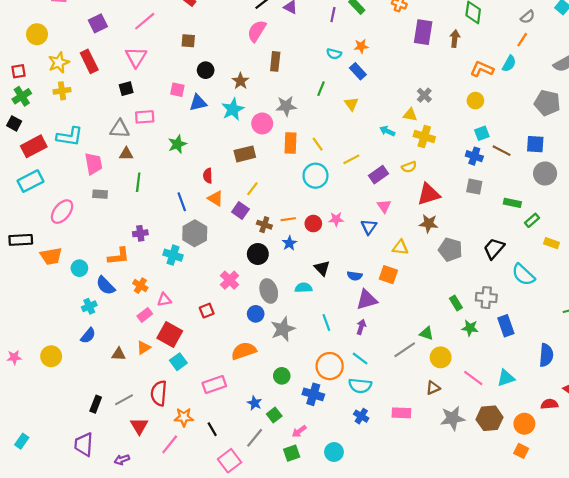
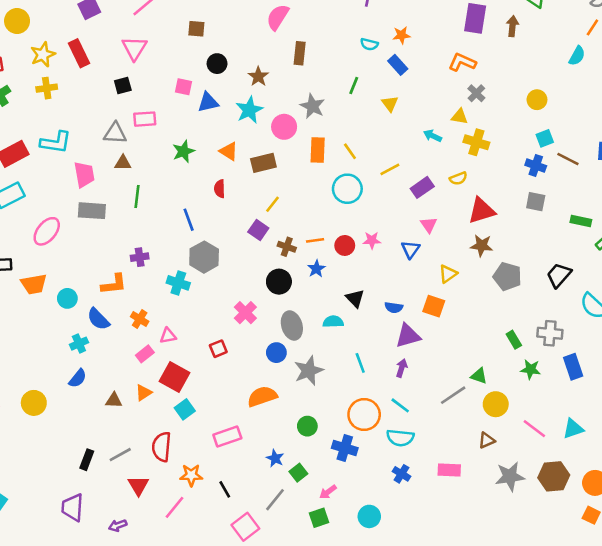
orange L-shape: (482, 69) -> (462, 62), moved
gray star: (286, 106) -> (312, 106), turned 30
gray rectangle: (100, 194) -> (92, 211), size x1.5
orange triangle: (215, 199) -> (229, 151), moved
yellow triangle: (400, 247) -> (448, 274), turned -42

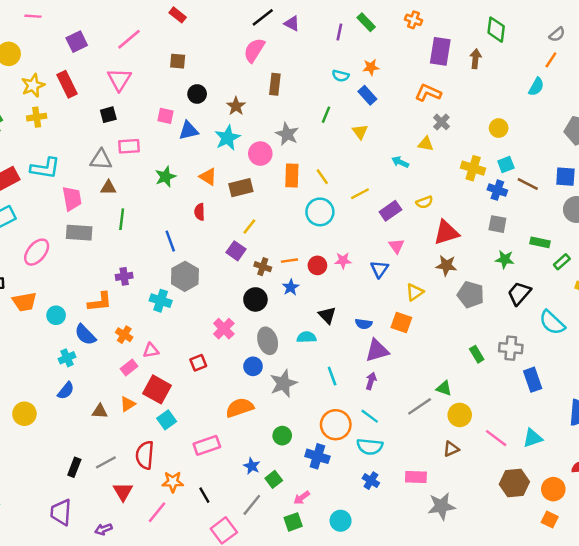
yellow cross: (476, 142) -> (473, 168), moved
green star: (531, 369) -> (505, 259), moved
gray star: (510, 476) -> (441, 506), moved

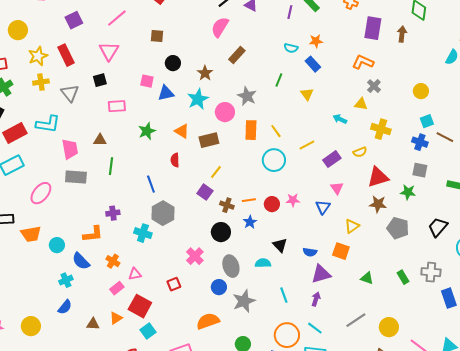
brown rectangle: (275, 84) -> (237, 55), turned 36
gray triangle: (101, 160) -> (70, 93), moved, turned 48
yellow cross: (473, 168) -> (381, 129), moved
green star: (505, 259) -> (408, 192), moved
green triangle: (444, 388) -> (367, 278), moved

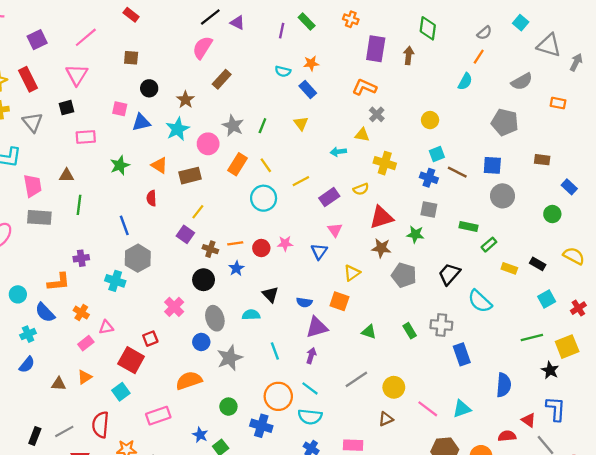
green line: (279, 80) -> (262, 126), moved
cyan arrow: (340, 119) -> (338, 152), turned -32
orange rectangle: (251, 130) -> (238, 164), turned 30
red square: (140, 306) -> (131, 360), moved

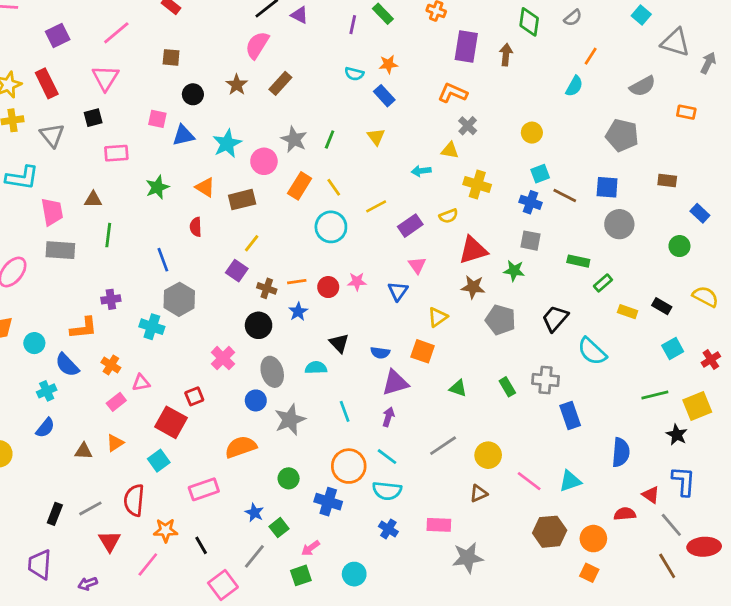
gray semicircle: (484, 33) -> (573, 18), moved
brown star: (185, 100) -> (237, 85), moved

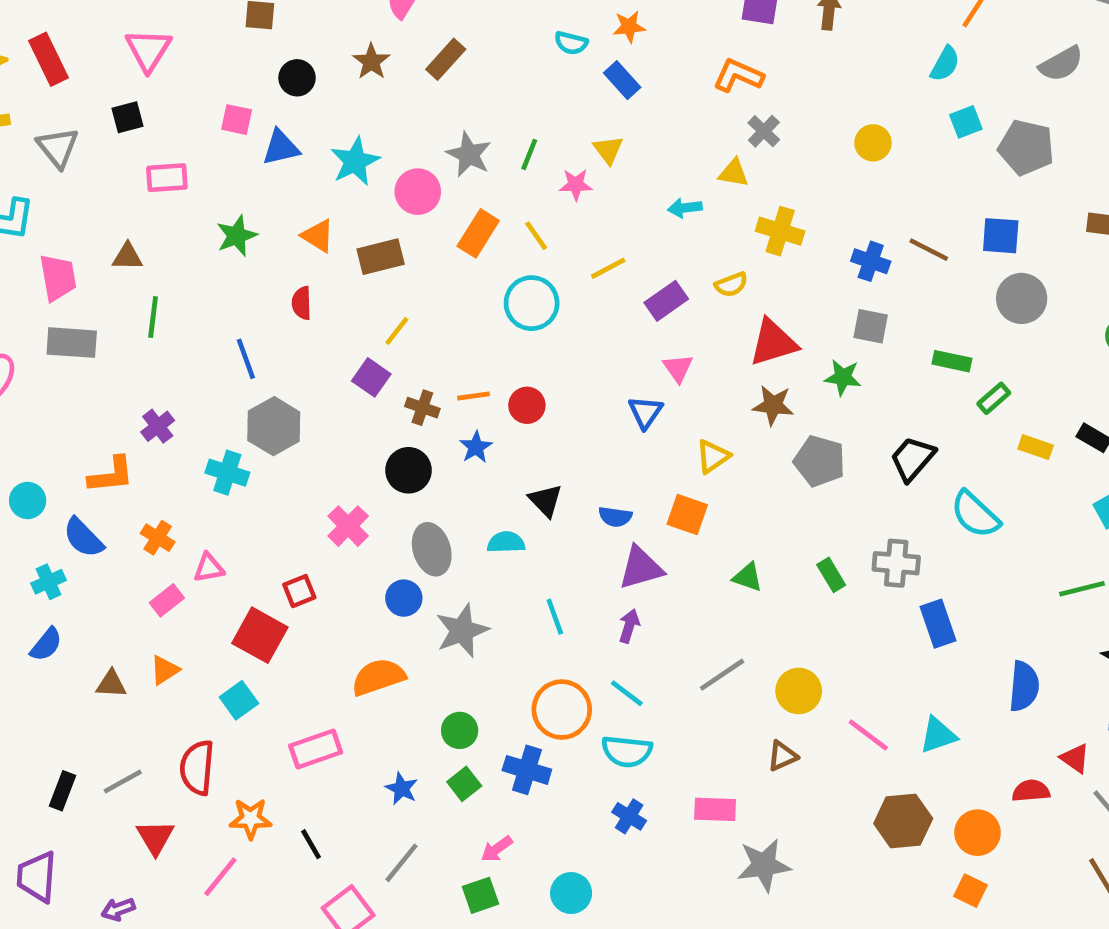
cyan square: (540, 174) -> (966, 122), moved
pink star: (357, 282) -> (576, 185), moved
purple cross: (111, 299) -> (158, 426), turned -30
green square: (279, 528) -> (464, 784), moved

